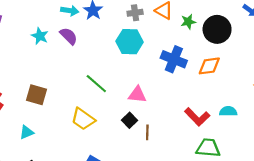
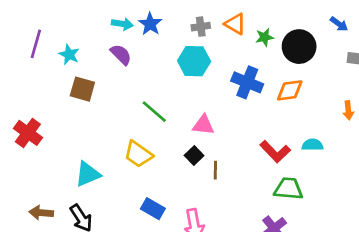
cyan star: (40, 36) -> (69, 54), moved
brown square: (37, 95) -> (82, 89), moved
cyan triangle: (27, 132) -> (88, 174), moved, size x1.5

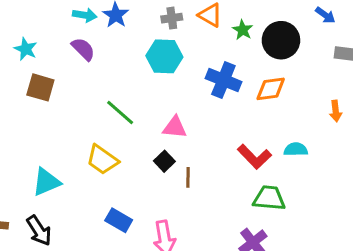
green star: (265, 37) -> (243, 30), turned -30

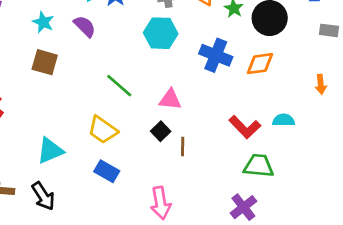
cyan star: (26, 49) -> (43, 22), moved
blue rectangle: (119, 220) -> (107, 171), moved

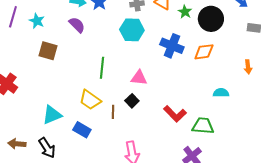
cyan star: (43, 22) -> (37, 21), moved
green line: (119, 86) -> (102, 68), turned 55
red L-shape: (245, 127) -> (175, 114), moved
brown line: (183, 146) -> (113, 112), moved
blue rectangle: (107, 171) -> (82, 130), moved

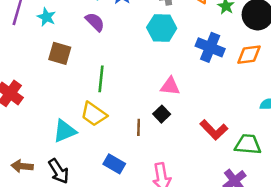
green line: (102, 68) -> (101, 79), moved
yellow trapezoid: (90, 100) -> (94, 114), moved
blue rectangle: (82, 130) -> (114, 164), moved

